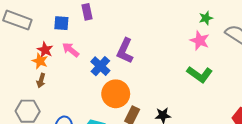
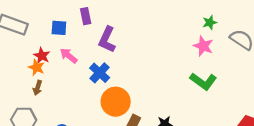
purple L-shape: (125, 51) -> (107, 40), moved

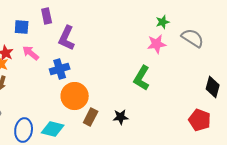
pink star: (203, 46) -> (157, 44), turned -30
blue cross: (100, 73) -> (60, 69), turned 30
green L-shape: (203, 81) -> (142, 78), moved, turned 85

